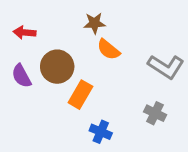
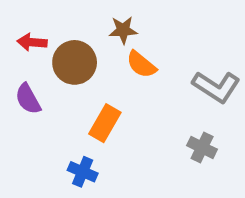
brown circle: (57, 67) -> (75, 62), moved
blue cross: (101, 132) -> (83, 172), moved

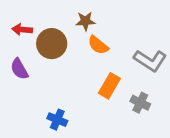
orange rectangle: (105, 123) -> (109, 86), moved

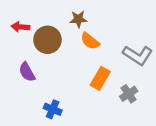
purple semicircle: (19, 69) -> (27, 72), moved
gray cross: (140, 103) -> (129, 94), turned 30

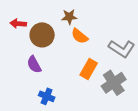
purple semicircle: (27, 72) -> (34, 65), moved
gray cross: (129, 94) -> (114, 83), size x1.5

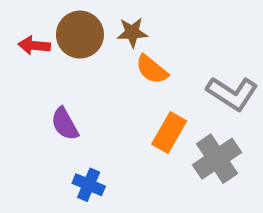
brown circle: (42, 35) -> (80, 35), moved

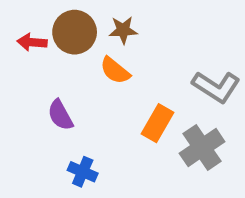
orange semicircle: (152, 69) -> (115, 71), moved

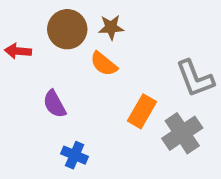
red arrow: (32, 42) -> (18, 51), moved
gray L-shape: (216, 87) -> (195, 78), turned 36

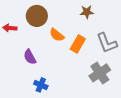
brown star: (111, 27) -> (87, 12), moved
orange rectangle: (142, 111) -> (78, 44), moved

